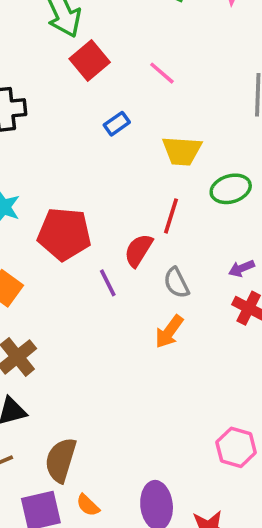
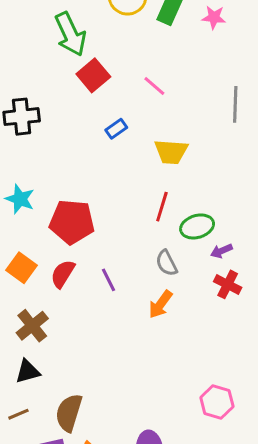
green ellipse: (231, 189) -> (197, 226), moved
red semicircle: (138, 250) -> (63, 274), moved
purple line: (108, 283) -> (109, 280), moved

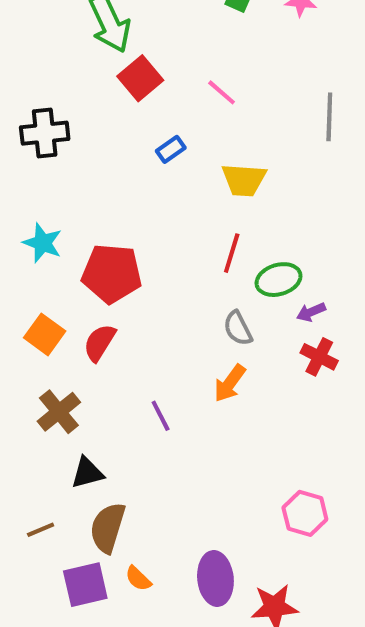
purple line: (109, 280) -> (161, 416), moved
black triangle: (28, 371) -> (87, 473), moved

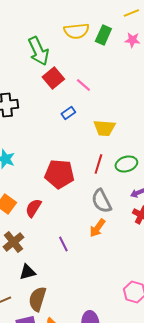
pink line: (222, 92) -> (83, 85), moved
red pentagon: (112, 273) -> (59, 174), moved
green ellipse: (279, 280) -> (126, 164), moved
gray semicircle: (238, 328) -> (101, 201), size x1.4

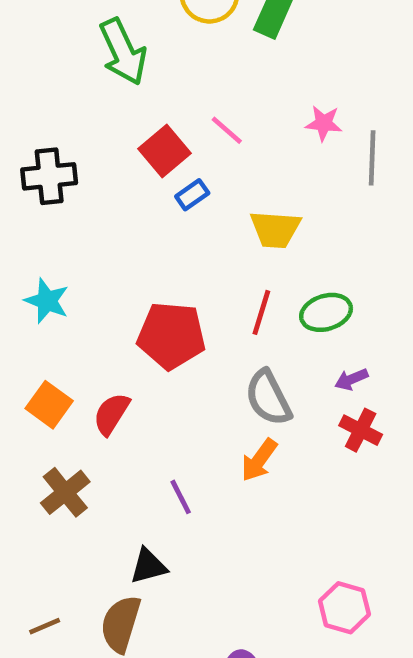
pink star: (132, 40) -> (324, 123), moved
red square: (53, 78) -> (165, 151), moved
black triangle: (27, 272) -> (148, 566), moved

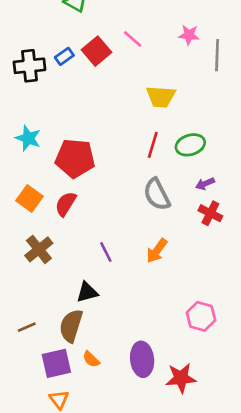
blue rectangle: (192, 195) -> (64, 56), moved
red pentagon: (171, 335) -> (75, 158), moved
orange arrow: (259, 460) -> (157, 251), moved

